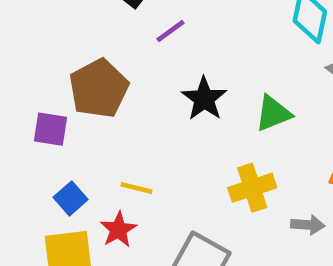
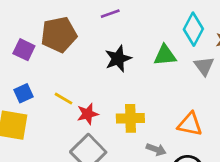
green triangle: (273, 113) -> (165, 55), moved
red star: (118, 230) -> (88, 114), moved

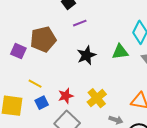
blue square: (24, 93) -> (42, 103), moved
yellow line: (63, 99) -> (35, 84), moved
yellow cross: (130, 118) -> (97, 98), turned -36

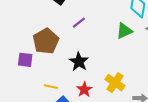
purple line: (80, 23) -> (79, 23), moved
black star: (86, 55) -> (79, 62), moved

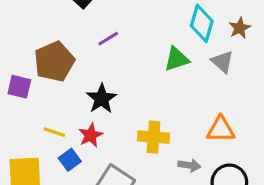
yellow cross: (115, 83) -> (154, 137), turned -36
red star: (84, 90) -> (91, 135), moved

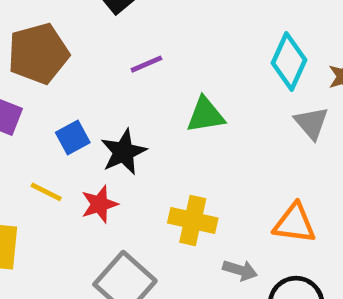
green triangle: (177, 59) -> (205, 115), moved
brown pentagon: (54, 62) -> (38, 54), moved
blue square: (70, 160) -> (73, 138), moved

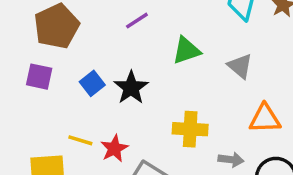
gray triangle: (311, 123) -> (240, 66), moved
yellow line: (46, 192) -> (80, 140), moved
red star: (99, 204) -> (114, 148), moved

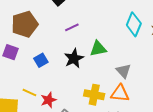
gray triangle: (240, 66) -> (123, 71), moved
black star: (131, 88) -> (74, 58), moved
orange triangle: (265, 119) -> (120, 93), moved

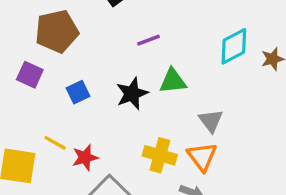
cyan diamond: (134, 24) -> (234, 46), turned 35
purple line: (72, 27) -> (148, 40), moved
orange triangle: (120, 93) -> (202, 157), turned 42

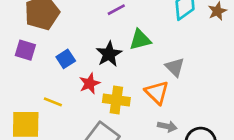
yellow cross: (160, 155) -> (116, 100), moved
orange triangle: (202, 157) -> (157, 92), moved
red star: (85, 158) -> (90, 83), moved

